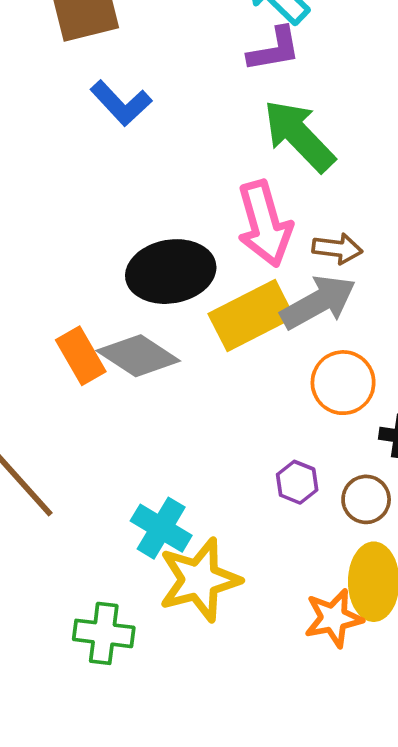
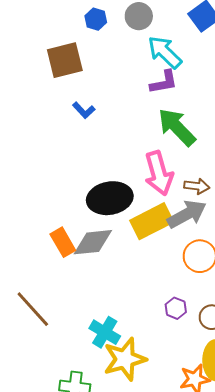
blue L-shape: (121, 103) -> (84, 110), size x0.7
gray diamond: (138, 356) -> (93, 242), turned -39

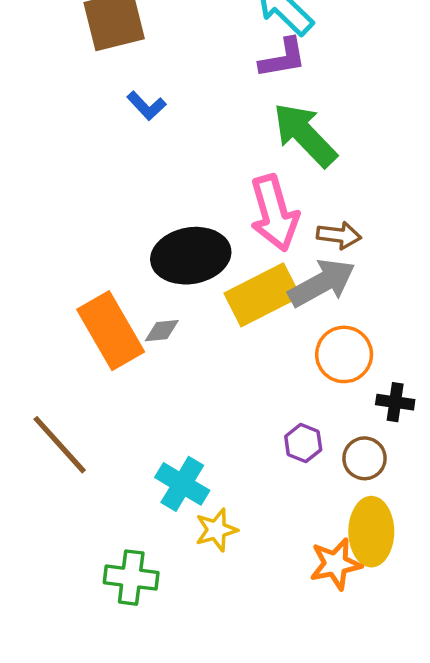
orange rectangle: (63, 242) -> (111, 331), size x1.5
gray diamond: (93, 242) -> (162, 331), size x0.5
yellow star: (125, 359) -> (216, 530), size x0.6

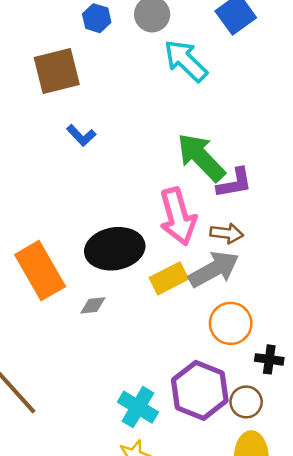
purple L-shape: (283, 58) -> (235, 183), moved
yellow rectangle: (262, 295) -> (169, 278), size x0.7
orange rectangle: (111, 331) -> (40, 271), moved
purple hexagon: (303, 443) -> (200, 390), size x2.0
cyan cross: (182, 484) -> (138, 407), moved

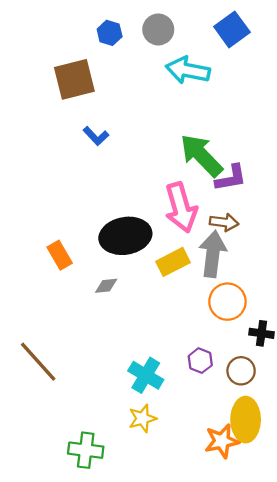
cyan arrow: (186, 61) -> (188, 70), turned -33
gray arrow: (214, 269) -> (213, 254), turned -54
orange rectangle: (40, 271) -> (60, 255), size x0.6
purple hexagon: (200, 390) -> (200, 361), size x0.5

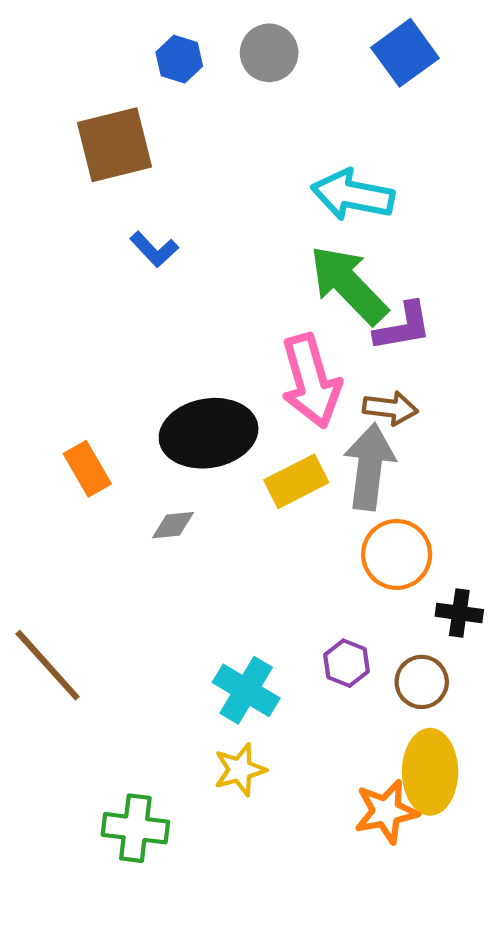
cyan arrow: (188, 70) -> (353, 195), moved

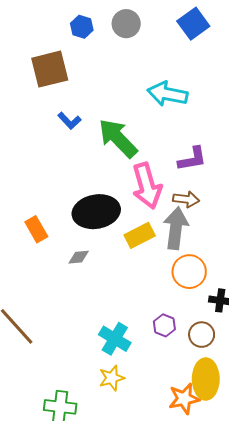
green arrow: (349, 285) -> (118, 138), moved

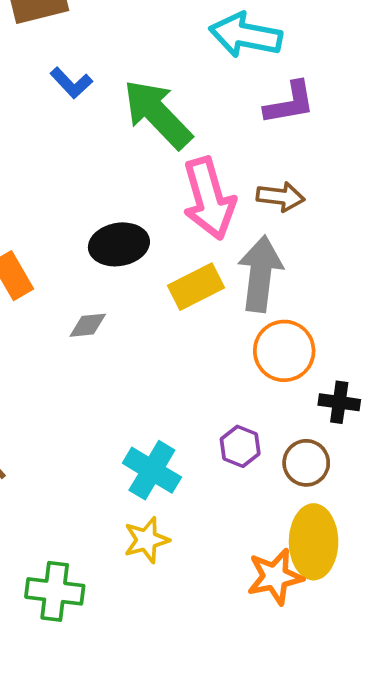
purple L-shape: (192, 159) -> (290, 103), moved
brown arrow: (186, 199) -> (280, 197), moved
black ellipse: (96, 212) -> (119, 244), size x0.7

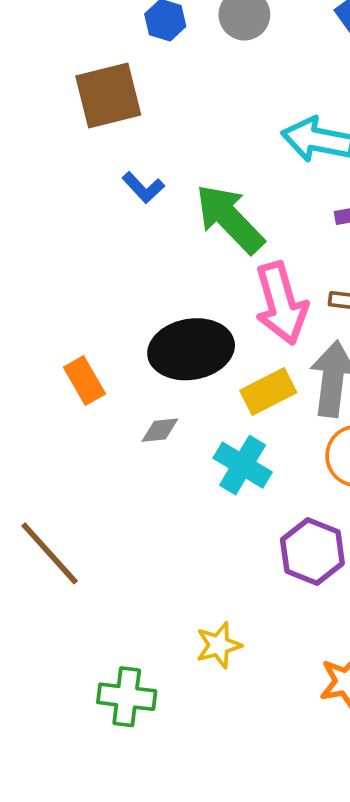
black ellipse: (119, 244) -> (191, 349), size x1.4
purple hexagon: (240, 446) -> (312, 551), size x1.6
cyan cross: (152, 470) -> (243, 465), moved

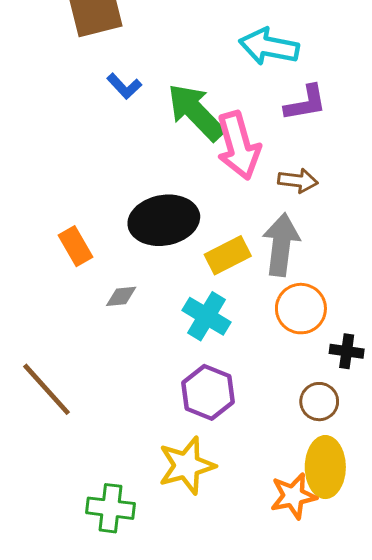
pink arrow: (281, 303) -> (238, 146), moved
gray diamond: (160, 430) -> (121, 296), moved
purple hexagon: (312, 551) -> (208, 392), moved
yellow star: (219, 645) -> (187, 466), size x1.5

